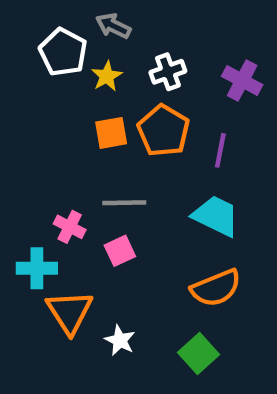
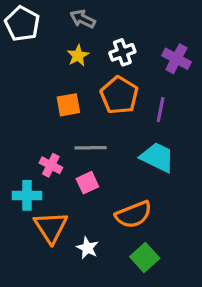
white pentagon: (63, 52) -> (22, 24), moved
orange square: (111, 133) -> (68, 105), moved
orange semicircle: (216, 288) -> (134, 214), moved

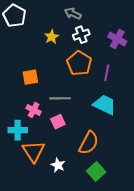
gray arrow: (83, 19) -> (73, 14), moved
orange square: (68, 105) -> (30, 77), moved
orange semicircle: (134, 214) -> (89, 143), turned -40

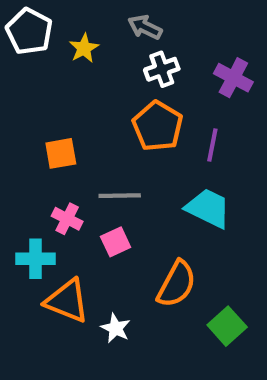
yellow star: (52, 37) -> (84, 48), moved
orange triangle: (34, 151) -> (67, 301), turned -35
green square: (96, 171) -> (227, 326), moved

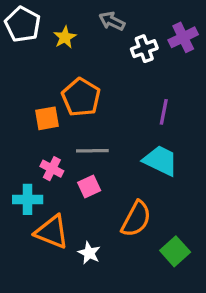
white cross: (162, 69) -> (144, 49), moved
purple cross: (233, 78) -> (183, 37), moved, turned 36
orange pentagon: (158, 126) -> (81, 97), moved

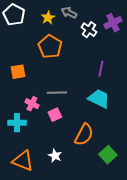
yellow star: (65, 37) -> (48, 18), moved
white cross: (144, 49) -> (89, 30), turned -35
orange pentagon: (81, 97) -> (50, 47), moved
orange square: (47, 118) -> (18, 72), moved
orange triangle: (52, 232) -> (23, 161), moved

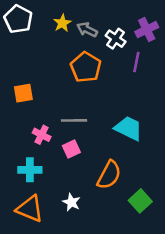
gray arrow: (69, 13) -> (87, 30), moved
orange pentagon: (50, 47) -> (86, 67), moved
purple line: (101, 69) -> (136, 62), moved
cyan cross: (17, 123) -> (30, 170), moved

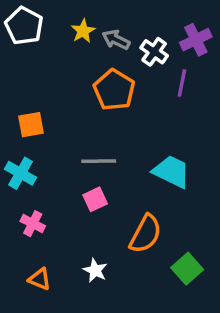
pink cross: (42, 135) -> (33, 224), moved
cyan cross: (30, 170) -> (21, 173), moved, turned 30
orange triangle: (30, 209) -> (40, 279), size x0.6

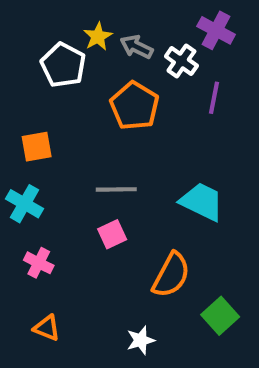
white pentagon: (24, 26) -> (63, 65), moved
purple cross: (196, 40) -> (216, 30), moved, turned -36
white star: (95, 270) -> (141, 340), moved, turned 30

